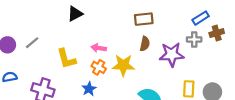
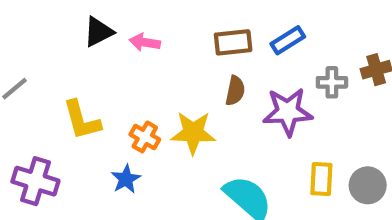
blue rectangle: (201, 18) -> (288, 40), moved
pink arrow: (99, 48) -> (145, 42), moved

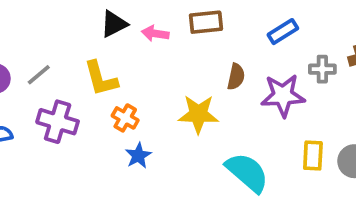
brown rectangle: (233, 42) -> (206, 22), moved
yellow L-shape: (82, 120) -> (101, 79), moved
orange cross: (145, 137) -> (125, 118), moved
purple cross: (35, 181) -> (58, 122), moved

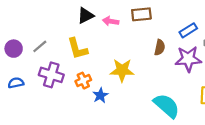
blue rectangle: (283, 32) -> (188, 30), moved
yellow star: (198, 114) -> (122, 70), moved
orange cross: (125, 118) -> (83, 81), moved, turned 35

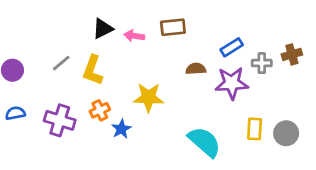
gray line: (40, 46) -> (61, 63), moved
brown semicircle: (160, 47) -> (196, 69), turned -105
yellow L-shape: (78, 49) -> (93, 70), turned 35
purple cross: (51, 75) -> (60, 120), moved

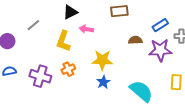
pink arrow: (134, 36) -> (86, 29), moved
gray line: (61, 63) -> (33, 25), moved
blue star: (121, 129) -> (103, 82), moved

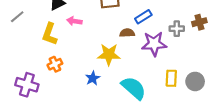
blue rectangle: (160, 25) -> (143, 17), moved
yellow star: (102, 60) -> (109, 55), moved
purple cross: (40, 76) -> (27, 85), moved

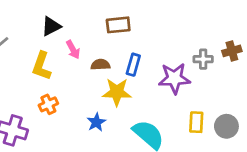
blue rectangle: (143, 17) -> (133, 65), moved, turned -42
pink arrow: (74, 21) -> (73, 50), turned -128
brown semicircle: (127, 33) -> (100, 65), moved

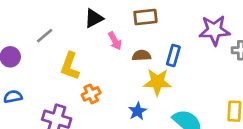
brown rectangle: (118, 25) -> (145, 17), moved
yellow L-shape: (42, 66) -> (70, 66), moved
purple star: (174, 78) -> (214, 30), moved

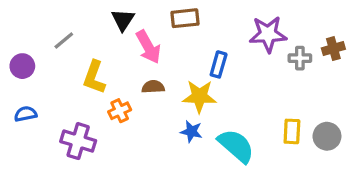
black triangle: (94, 18) -> (123, 20), turned -30
pink arrow: (115, 41) -> (148, 47), size x1.5
brown semicircle: (141, 55) -> (153, 87), moved
blue star: (138, 111) -> (191, 131), moved, turned -30

